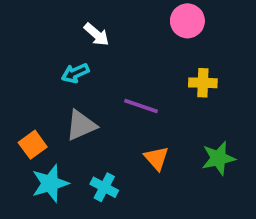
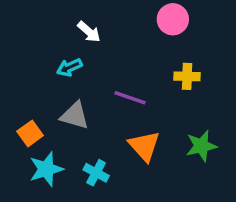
gray triangle: (81, 125) -> (75, 116), turned 40
orange triangle: (156, 158) -> (144, 146), size x1.4

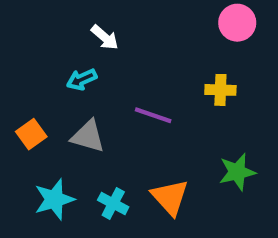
pink circle: (173, 19) -> (237, 23), moved
orange square: (30, 133) -> (31, 134), moved
orange triangle: (144, 146) -> (170, 197), moved

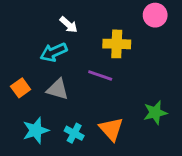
cyan arrow: (82, 79) -> (54, 52), size x1.4
yellow cross: (220, 90) -> (117, 44), moved, size x1.4

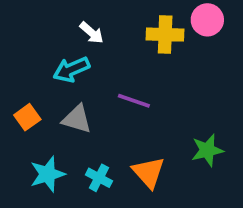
yellow cross: (117, 44) -> (165, 35), moved

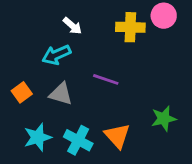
cyan cross: (99, 178) -> (78, 140), size x1.4

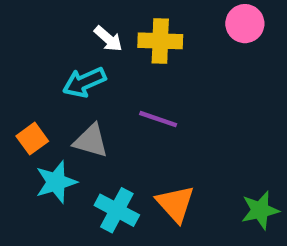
yellow cross: (130, 27) -> (160, 41), moved
green star: (164, 118) -> (260, 210), moved
cyan star: (38, 137) -> (56, 182), moved

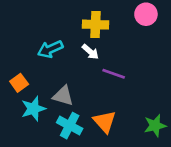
white arrow: (108, 39) -> (90, 52), moved
purple line: (158, 119) -> (114, 74), moved
gray triangle: (91, 141) -> (63, 96), moved

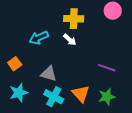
purple line: (114, 74) -> (107, 68), moved
cyan star: (33, 109) -> (19, 93), moved
green star: (155, 126) -> (107, 97), moved

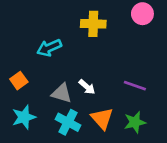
white arrow: (70, 40) -> (87, 87), moved

